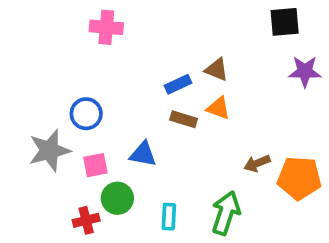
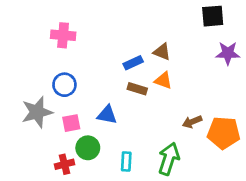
pink cross: (106, 27) -> (63, 35), moved

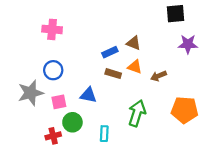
brown arrow: (192, 122) -> (159, 76), moved
green arrow: (169, 159) -> (137, 113), moved

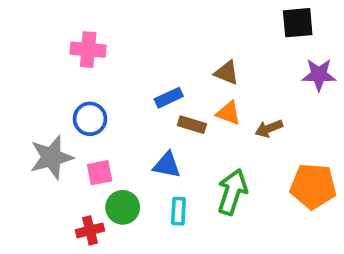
blue rectangle: (110, 52) -> (169, 98), moved
blue triangle: (88, 95) -> (167, 165), moved
cyan rectangle: (104, 134) -> (178, 211), moved

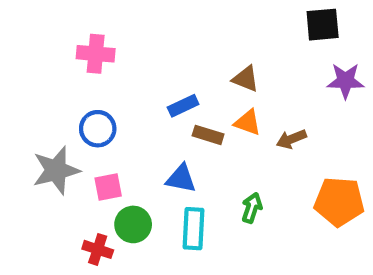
green arrow: (232, 192) -> (252, 208), size x0.6
cyan rectangle: (178, 211) -> (193, 229), size x1.4
red cross: (90, 230) -> (98, 249), turned 32

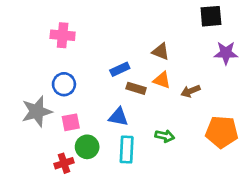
green arrow: (252, 208) -> (165, 136), turned 84
red cross: (98, 249) -> (64, 163), turned -36

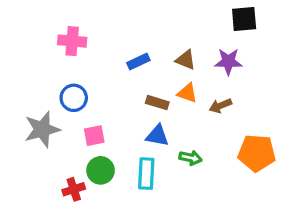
purple star: (226, 53) -> (228, 62), moved
blue rectangle: (120, 69) -> (138, 62), moved
blue triangle: (118, 117) -> (157, 136), moved
pink square: (71, 122) -> (94, 136), moved

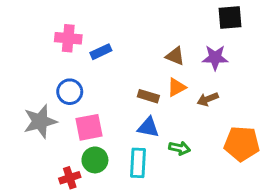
blue rectangle: (138, 62) -> (101, 52), moved
orange triangle: (187, 93) -> (177, 87), turned -48
pink square: (94, 136) -> (89, 127), size x1.4

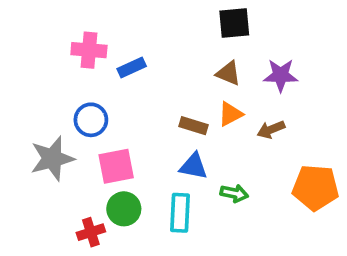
black square: (230, 18) -> (234, 23), moved

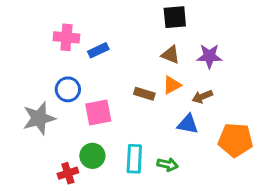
pink square: (116, 166) -> (98, 112), moved
blue triangle: (194, 166) -> (188, 124), moved
green arrow: (234, 193) -> (168, 164), moved

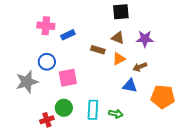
brown rectangle: (144, 94) -> (98, 50), moved

